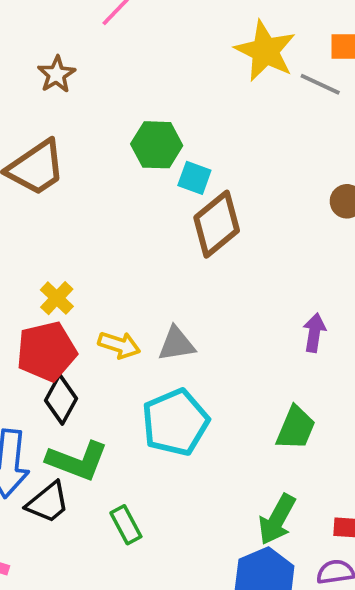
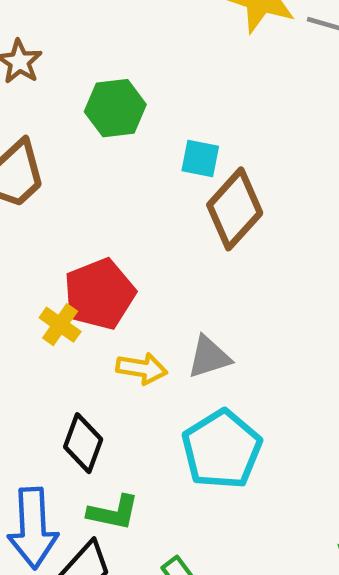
green hexagon: (157, 145) -> (115, 108), moved
red pentagon: (46, 351) -> (99, 294), moved
green L-shape: (77, 461) -> (113, 512), size x0.7

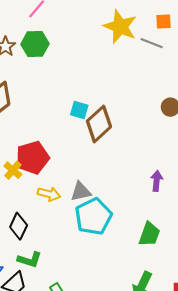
green hexagon: (115, 108) -> (35, 44), moved
cyan square: (200, 159) -> (79, 110), moved
cyan pentagon: (222, 449) -> (93, 217), moved

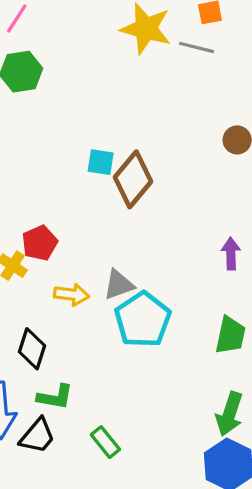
red pentagon: (33, 158) -> (40, 243), size x0.7

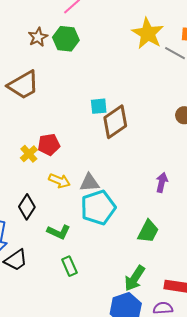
cyan square: (101, 162) -> (99, 106), turned -30
green L-shape: (55, 397) -> (59, 232), moved
green rectangle: (105, 442) -> (69, 266), moved

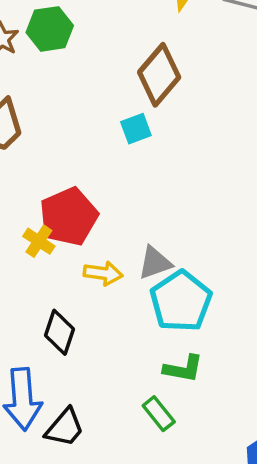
brown diamond: (115, 122) -> (159, 75), moved
red pentagon: (49, 145) -> (69, 217), size x1.5
green L-shape: (59, 232) -> (183, 369), moved

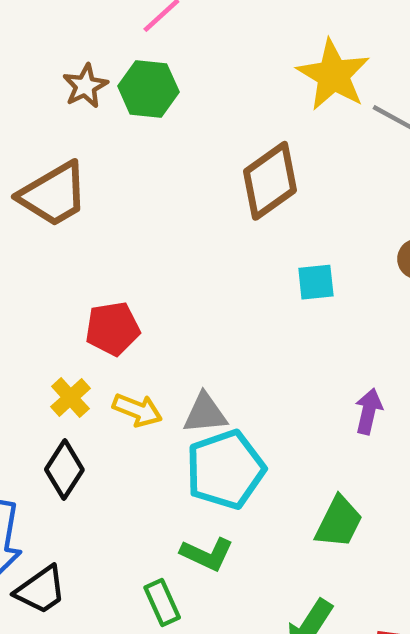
cyan square: (136, 129) -> (316, 282), moved
red pentagon: (69, 217) -> (113, 329), size x0.7
yellow cross: (39, 241) -> (70, 398), moved

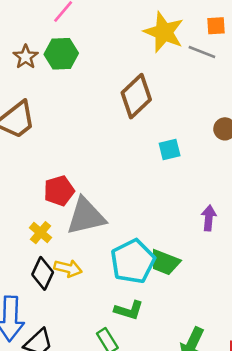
yellow arrow: (137, 410) -> (68, 268), moved
gray triangle: (205, 413) -> (86, 216), moved, size x1.6
green trapezoid: (339, 522) -> (165, 262), moved, turned 92

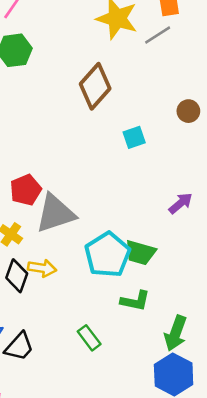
gray line: (202, 52) -> (158, 35), turned -48
purple arrow: (209, 218) -> (181, 203), turned 50
green L-shape: (129, 310) -> (135, 301), moved

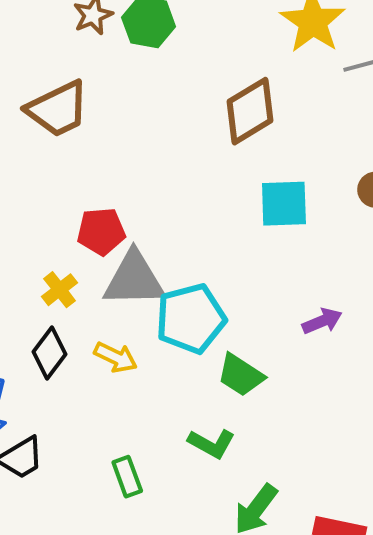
cyan square: (134, 137) -> (284, 204), size x1.5
cyan pentagon: (107, 255) -> (191, 319), moved
yellow arrow: (42, 268) -> (116, 357), moved

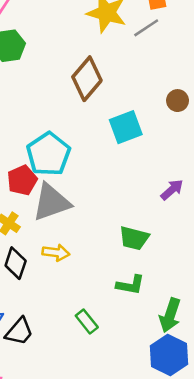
cyan pentagon: (191, 319) -> (48, 154), moved

